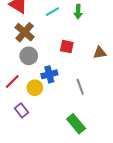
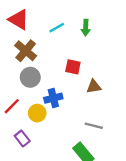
brown triangle: (100, 53) -> (94, 87), moved
gray line: (80, 87) -> (94, 126), moved, turned -56

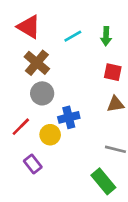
red square: (73, 67) -> (113, 72), moved

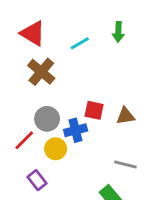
green arrow: (106, 36) -> (118, 32), moved
red square: (113, 72) -> (94, 110), moved
gray circle: (42, 93) -> (47, 119), moved

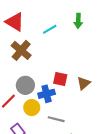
brown triangle: (125, 116) -> (84, 83), turned -32
gray line: (125, 164) -> (56, 119), moved

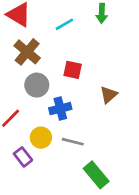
red square: (60, 79) -> (73, 70), moved
gray circle: (25, 85) -> (37, 85), moved
yellow circle: (32, 108) -> (41, 138), moved

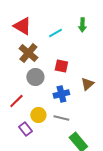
blue cross: (60, 109) -> (61, 94), moved

